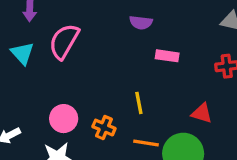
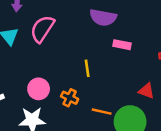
purple semicircle: (141, 23) -> (103, 18), size x1.5
yellow line: (139, 103) -> (87, 68), moved

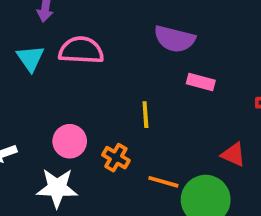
pink semicircle: (42, 29) -> (81, 50), turned 56

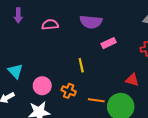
pink semicircle: (81, 50) -> (50, 25), moved, size x0.7
cyan triangle: (30, 58) -> (15, 71), moved
pink rectangle: (201, 82) -> (109, 43), turned -32

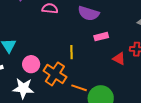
red triangle: (132, 80) -> (119, 59), moved
orange cross: (69, 91) -> (55, 74), size x1.6

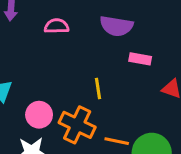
pink rectangle: (101, 37) -> (140, 59), turned 32

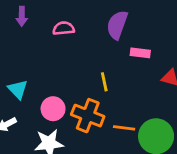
purple semicircle: (116, 26) -> (117, 25), turned 104

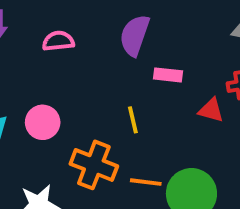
yellow line: (104, 82) -> (133, 120), moved
pink circle: (53, 109) -> (43, 122), moved

